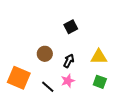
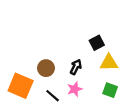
black square: (71, 27) -> (97, 43), moved
brown circle: (45, 54) -> (46, 68), moved

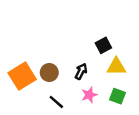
orange square: (21, 86) -> (22, 76), moved, turned 35
pink star: (75, 89) -> (89, 95), moved

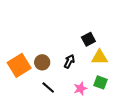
pink star: (89, 95) -> (80, 88), moved

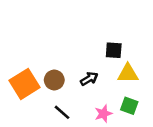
black square: (88, 39) -> (114, 50), turned 32
black arrow: (69, 61) -> (89, 79), turned 32

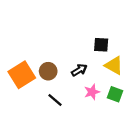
yellow triangle: (128, 74) -> (114, 65), turned 30
pink star: (103, 114) -> (92, 92), moved

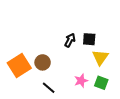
yellow triangle: (114, 65) -> (100, 57), turned 36
black arrow: (79, 70) -> (70, 40), moved, turned -32

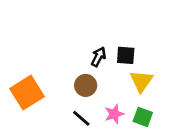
brown circle: (43, 62) -> (86, 85), moved
black line: (49, 88) -> (81, 118), moved

